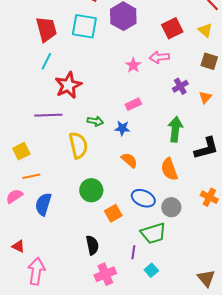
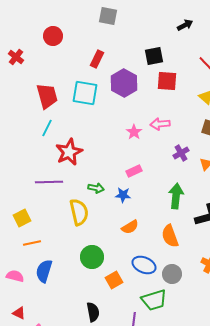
red square: (172, 28) -> (167, 81), moved, turned 30
orange semicircle: (129, 160) -> (130, 227), turned 108
pink semicircle: (14, 196) -> (15, 276), moved, turned 48

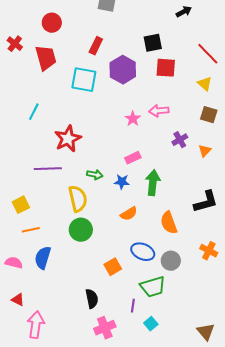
red trapezoid: (47, 96) -> (46, 58), moved
cyan line: (47, 128) -> (34, 112), moved
green arrow: (176, 196) -> (153, 183), moved
green circle: (92, 257) -> (81, 230), moved

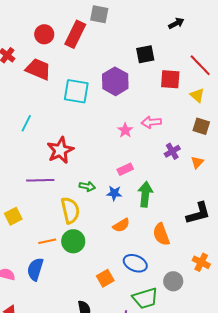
red rectangle: (96, 46) -> (75, 34), moved, size x1.5
red trapezoid: (46, 58) -> (38, 69), turned -52
red square: (166, 68) -> (170, 79), moved
orange line: (31, 230) -> (47, 241), moved
gray circle: (171, 261) -> (173, 281), moved

